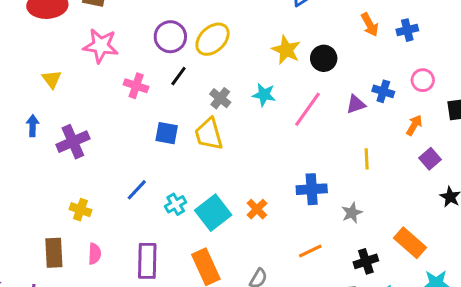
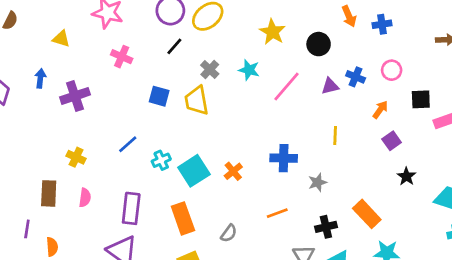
black circle: (324, 58) -> (319, 44), moved
yellow triangle: (52, 79) -> (61, 39), turned -42
pink cross: (136, 86) -> (122, 57), moved

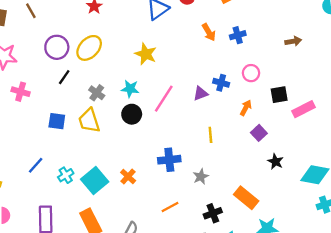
black circle: (319, 44) -> (132, 114), moved

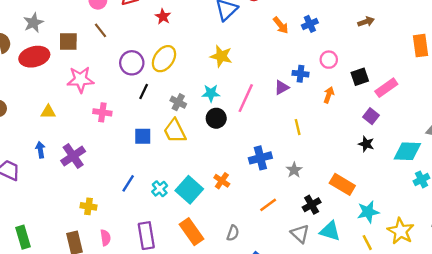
purple square: (259, 133) -> (371, 116), moved

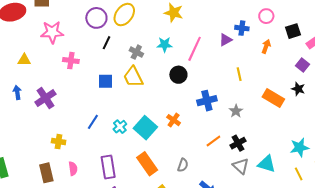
black circle: (216, 118) -> (178, 75), moved
orange rectangle: (342, 184) -> (273, 98), moved
black cross: (312, 205) -> (238, 143), moved

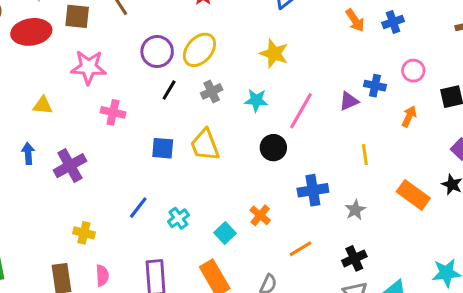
gray cross: (136, 52) -> (212, 91), moved, turned 32
cyan square: (145, 128) -> (225, 233), moved, size x0.6
orange line: (213, 141) -> (301, 249), moved

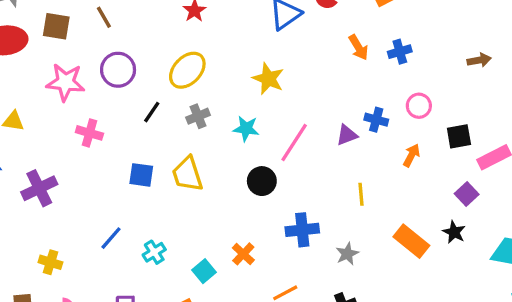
purple circle: (157, 51) -> (118, 70), moved

